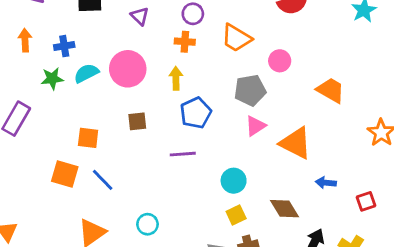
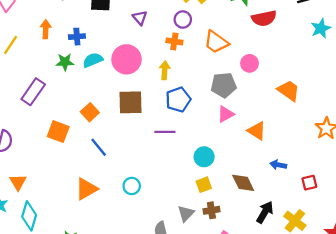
brown square: (137, 121) -> (131, 102), size x1.6
orange square: (88, 138) -> (90, 112), turned 36
orange triangle: (296, 143) -> (257, 131), size x0.7
orange square: (65, 174) -> (58, 132), moved

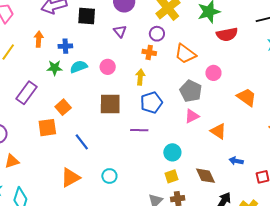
pink circle: (126, 59) -> (108, 67), size x0.6
gray pentagon: (224, 85) -> (191, 91), turned 30
orange square: (90, 112) -> (63, 107), moved
orange square: (58, 132) -> (47, 128), turned -30
orange triangle: (18, 182) -> (12, 161), moved, turned 42

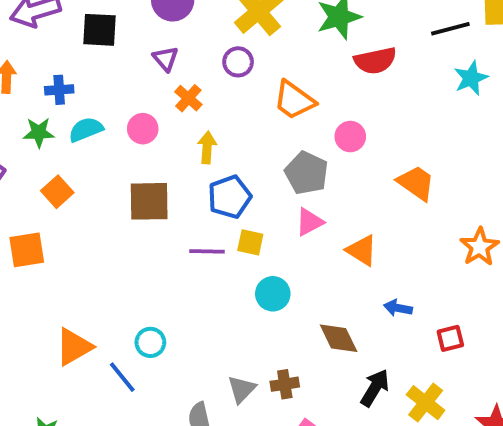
orange cross: (149, 52) -> (188, 98), moved, turned 32
orange square: (63, 107) -> (57, 192), moved
blue line: (82, 142) -> (122, 377), moved
yellow square: (171, 176) -> (250, 242), moved, turned 32

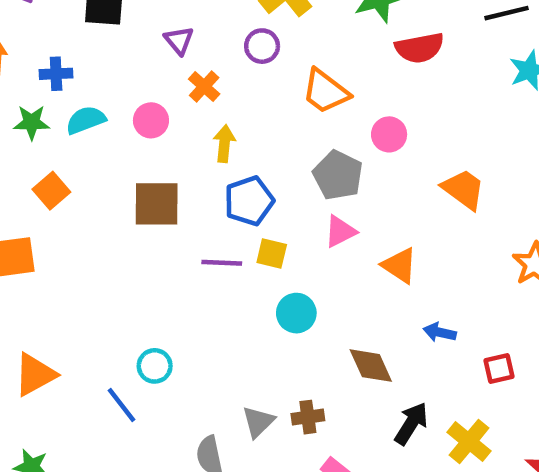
orange triangle: (74, 347) -> (35, 375), moved

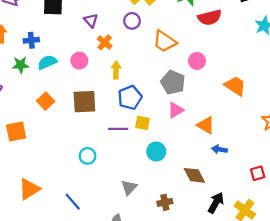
orange square: (51, 191) -> (46, 101), moved
blue arrow: (440, 332) -> (219, 149), moved
cyan circle: (155, 366) -> (88, 156), moved
gray triangle: (258, 422) -> (129, 187), moved

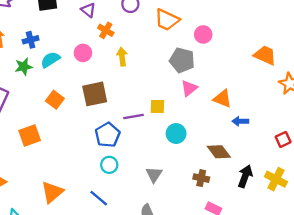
orange trapezoid: (235, 86) -> (265, 55), moved
blue pentagon: (130, 98) -> (108, 135), moved
cyan circle: (88, 156) -> (109, 165), moved
brown cross: (165, 202) -> (201, 178), moved, turned 32

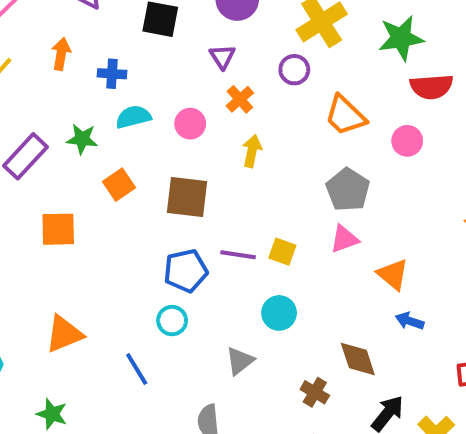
pink circle: (203, 34) -> (407, 141), moved
green star: (24, 67) -> (82, 139), moved
cyan circle: (176, 134) -> (279, 313), moved

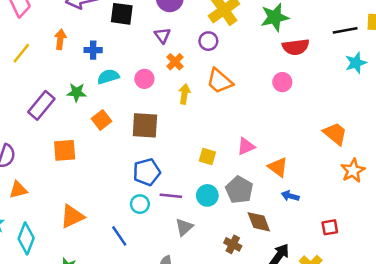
orange trapezoid: (345, 115) -> (220, 81), moved
gray pentagon: (348, 190) -> (239, 190), moved
purple line: (238, 255) -> (171, 196), moved

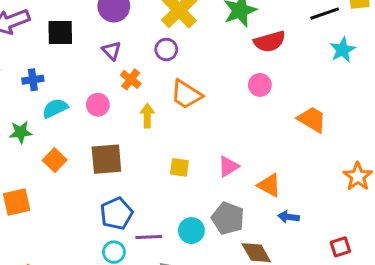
orange trapezoid: (335, 134) -> (312, 119), moved
yellow square: (207, 157) -> (179, 167), moved

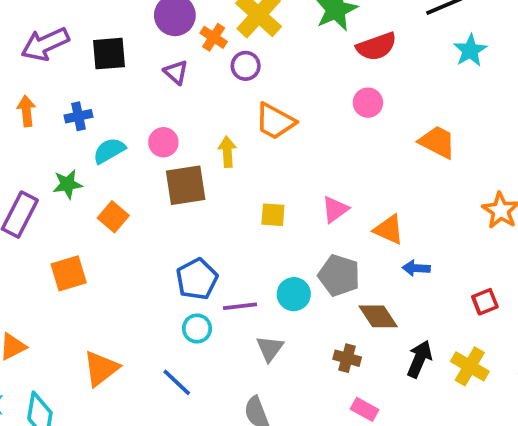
orange cross: (131, 79) -> (214, 37), moved
brown square: (106, 159) -> (186, 185), moved

